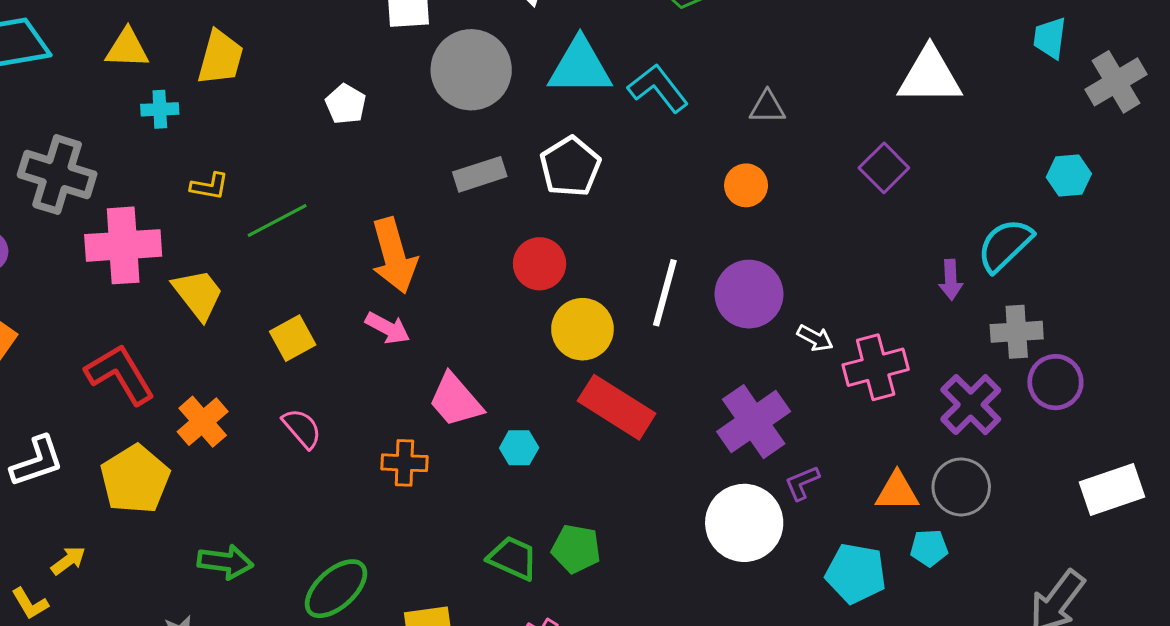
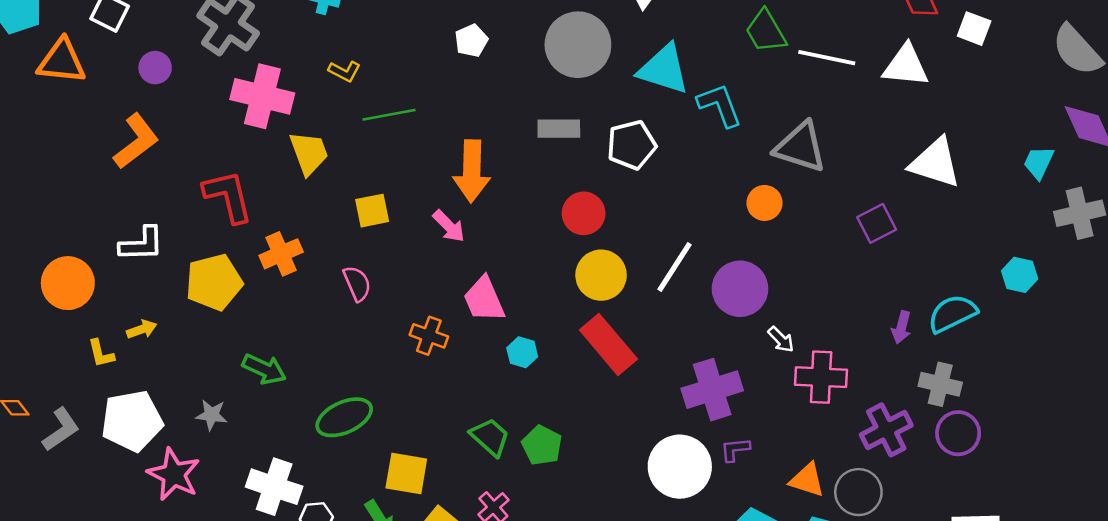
gray triangle: (767, 107) -> (800, 147), size x1.8

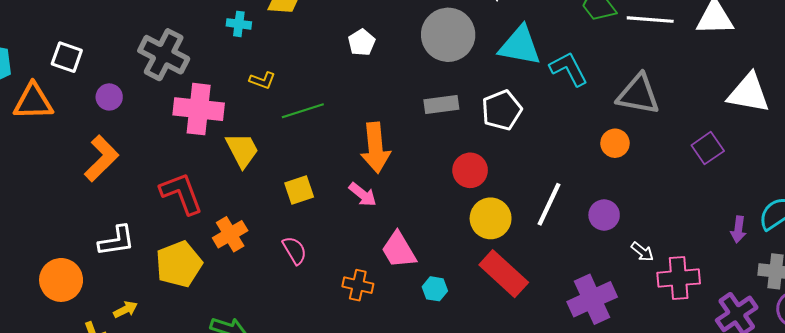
purple circle: (740, 289) -> (604, 215), size x0.7

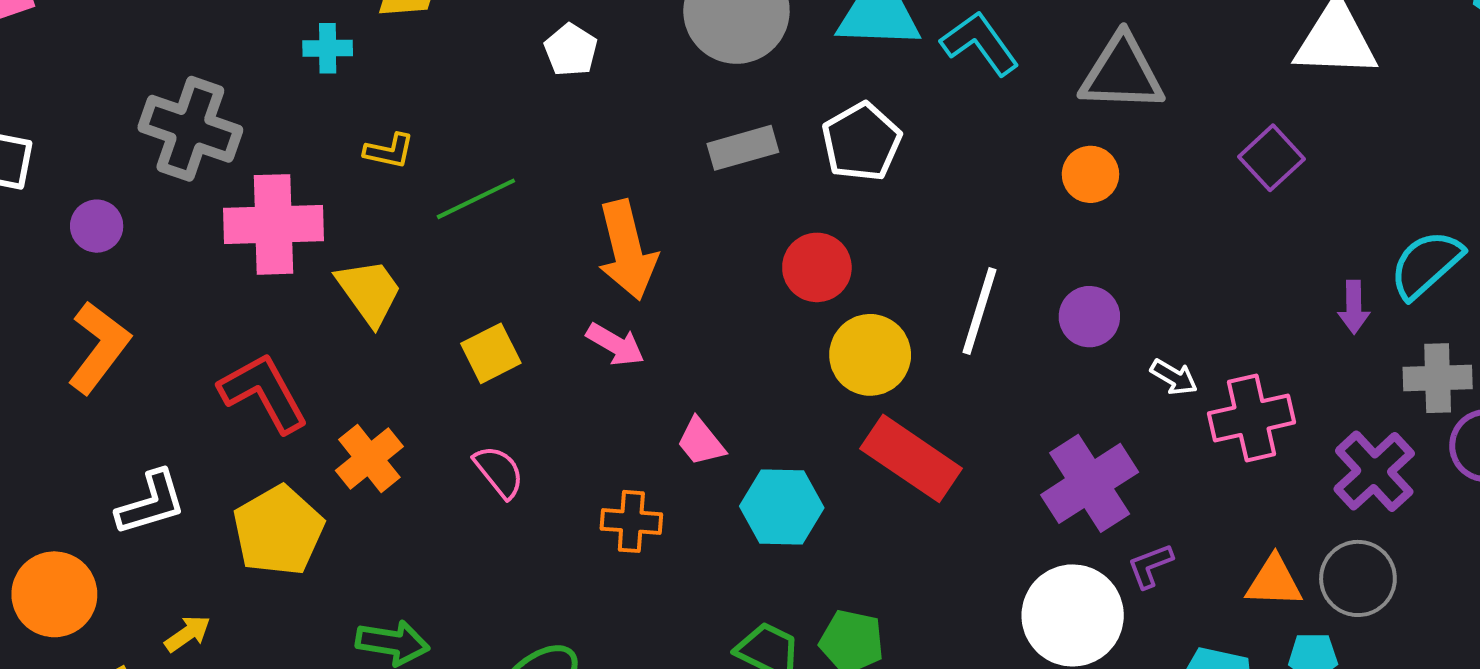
pink trapezoid: (399, 250) -> (701, 442), size x0.7
cyan hexagon: (435, 289) -> (782, 507), size x1.6

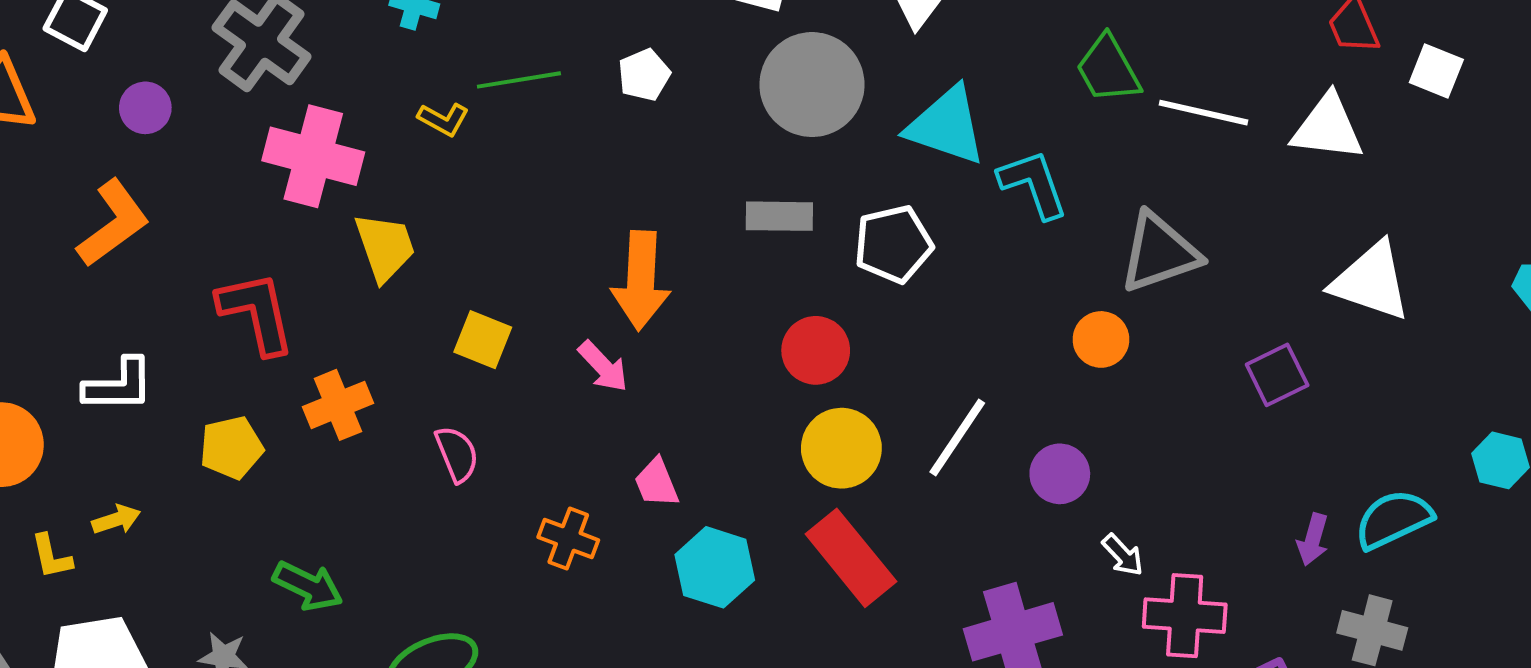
gray triangle: (1122, 73) -> (1159, 253), turned -38
green line: (476, 199) -> (519, 80), moved
yellow square: (491, 353) -> (483, 340), turned 32
yellow pentagon: (278, 531) -> (231, 448), size x0.7

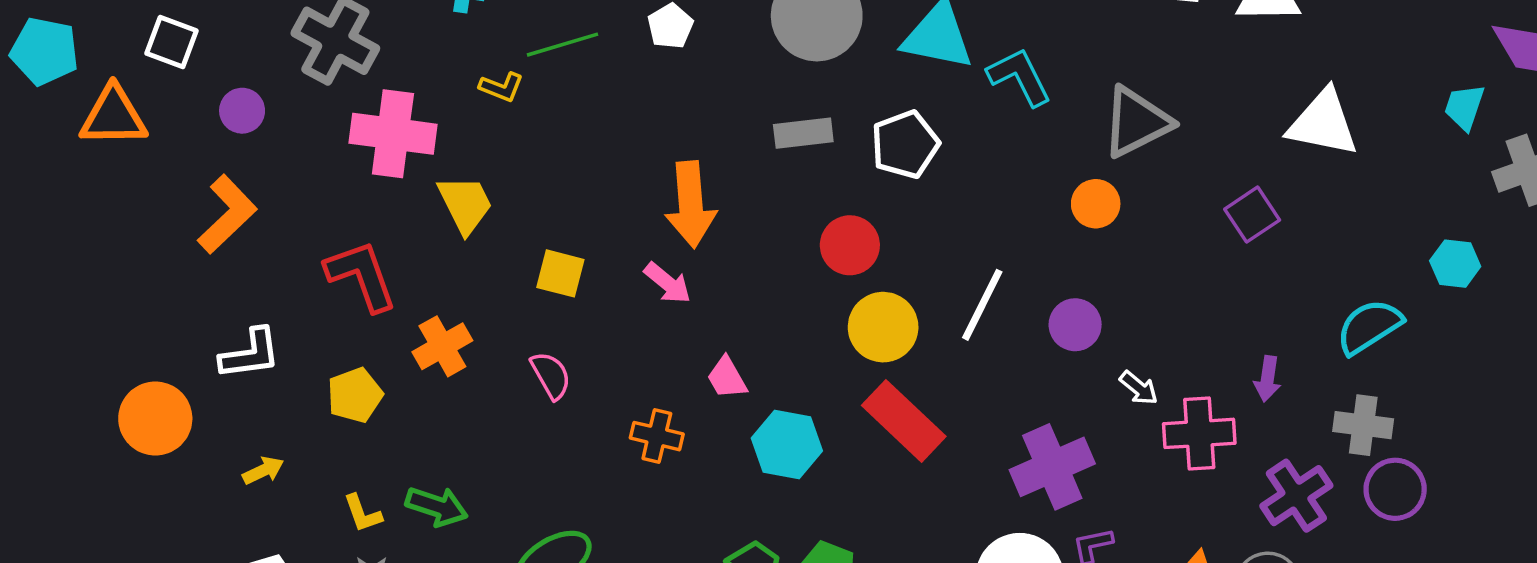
purple arrow: (1313, 540) -> (1267, 379), moved
yellow L-shape: (51, 556) -> (363, 513), moved

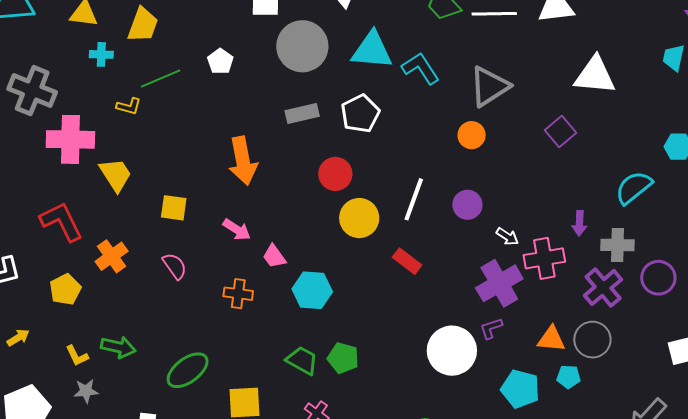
pink arrow: (668, 283) -> (237, 230), moved
red rectangle: (904, 421) -> (407, 261), moved, size x0.6
gray cross: (1363, 425) -> (617, 245), moved
purple cross: (1052, 467) -> (499, 283), moved

